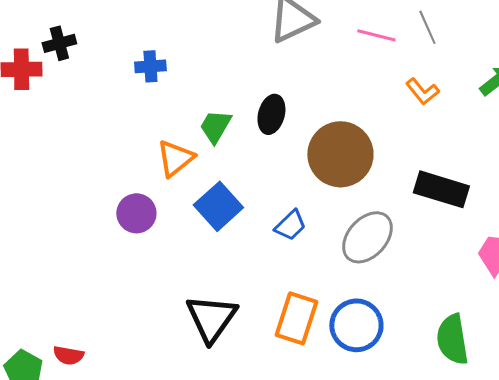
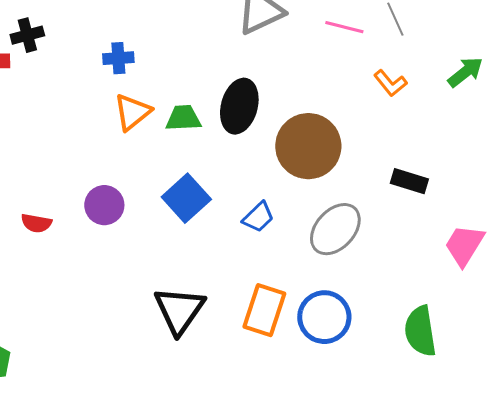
black ellipse: (271, 114) -> (239, 106), size x1.4
green trapezoid: (215, 126) -> (183, 118), turned 57
orange triangle: (175, 158) -> (132, 112), moved
black rectangle: (441, 189) -> (409, 181), size x0.7
red semicircle: (68, 355) -> (36, 223), moved

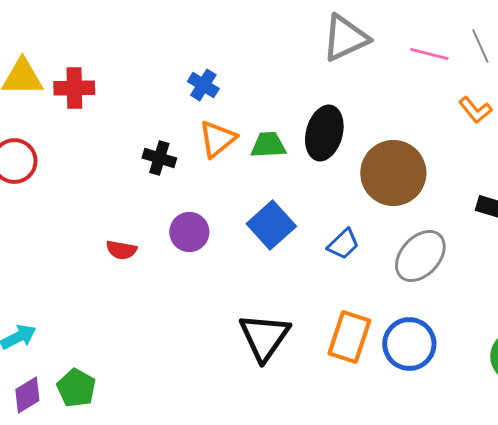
black cross: (27, 35) -> (159, 158), moved, turned 32
blue cross: (118, 58) -> (203, 85), turned 36

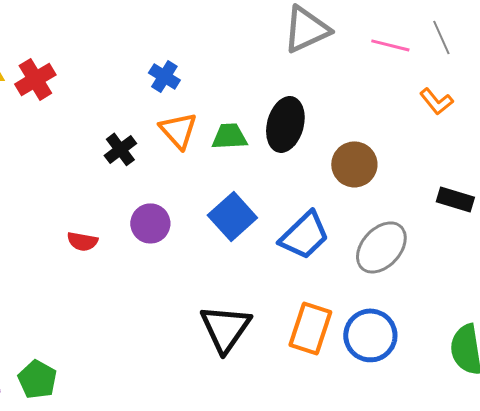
red cross: (74, 88) -> (35, 79), turned -30
orange triangle: (217, 139) -> (178, 130), turned -33
black cross: (159, 158) -> (120, 149), turned 36
brown circle: (393, 173) -> (354, 164), size x0.7
blue trapezoid: (343, 244) -> (304, 235), size x1.6

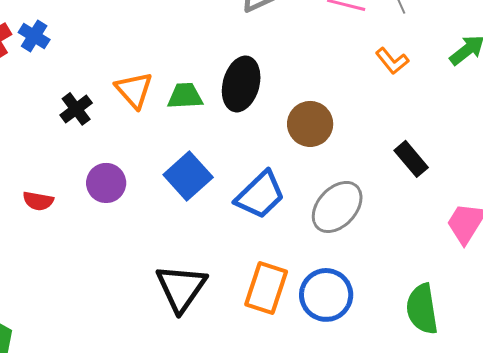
blue cross: (164, 76) -> (34, 36), moved
black rectangle: (455, 199) -> (411, 159), turned 33

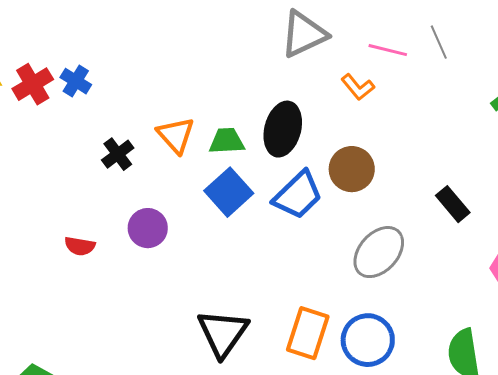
orange L-shape: (392, 61) -> (358, 87), moved
blue square: (188, 176) -> (229, 192), moved
blue trapezoid: (260, 195) -> (298, 195), moved

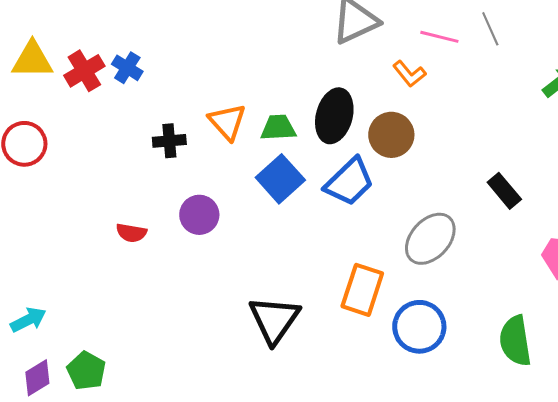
black cross: (118, 154) -> (169, 141), turned 32
brown circle: (352, 169) -> (391, 135), moved
orange rectangle: (308, 333) -> (362, 290), moved

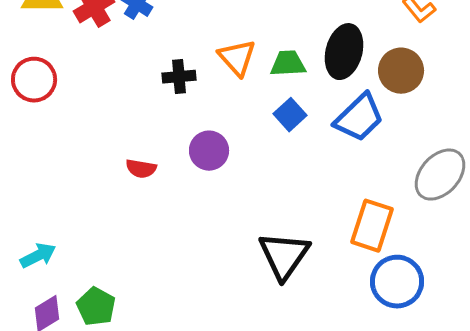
blue square: (280, 179) -> (290, 115), size x0.7
blue circle: (419, 327) -> (397, 282), moved

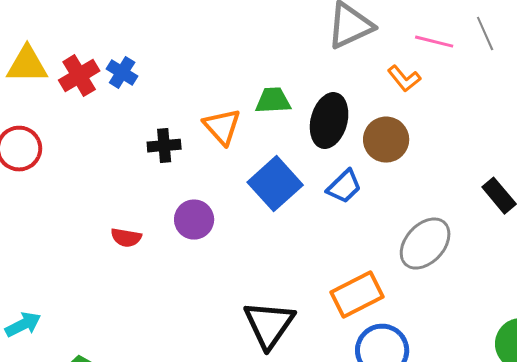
green trapezoid: (288, 64) -> (273, 101), moved
blue square: (290, 115) -> (275, 184), size x1.6
blue trapezoid: (359, 118) -> (344, 187), size x0.7
orange rectangle: (372, 226) -> (357, 295), turned 45

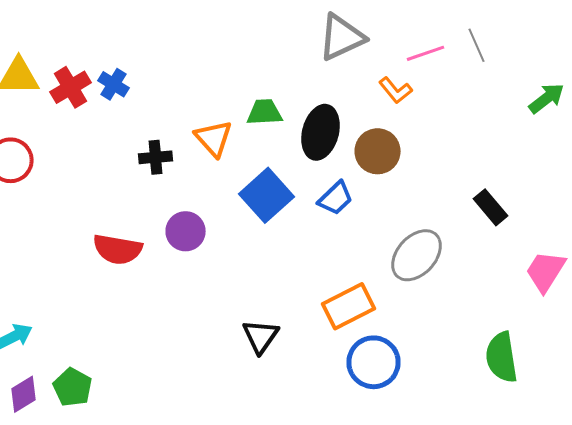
pink line: (434, 42) -> (426, 53), turned -33
red semicircle: (126, 238) -> (118, 249), size x1.6
black triangle: (269, 325) -> (260, 336), size x0.7

